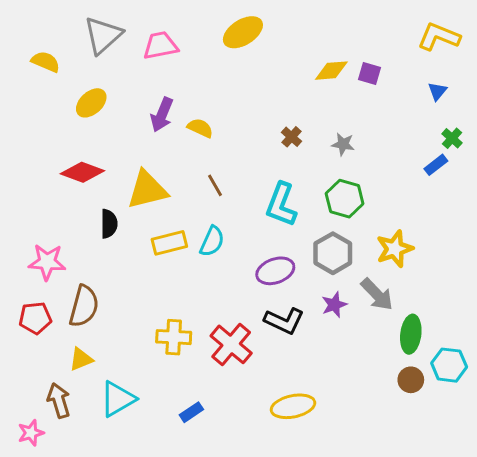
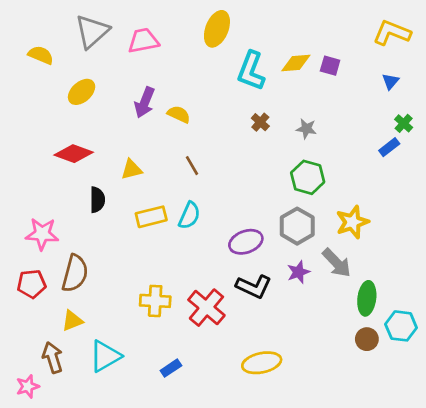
yellow ellipse: (243, 32) -> (217, 29), turned -36
yellow triangle: (147, 190) -> (131, 169), size x0.6
cyan L-shape: (281, 205) -> (251, 71), moved

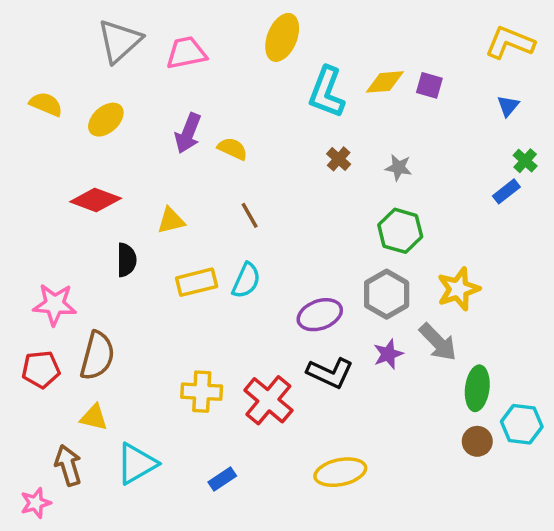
yellow semicircle: (41, 55) -> (46, 104), moved
yellow triangle: (72, 321) -> (94, 417), turned 35

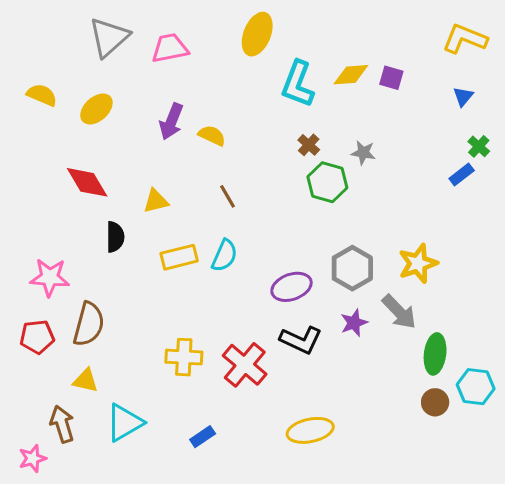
red diamond: (96, 200) -> (87, 182), turned 39
green hexagon: (400, 231) -> (327, 182), moved

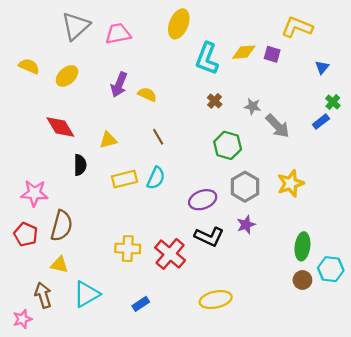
yellow L-shape: (465, 39) -> (297, 27), moved
green hexagon: (327, 182) -> (228, 145), moved
gray arrow: (399, 312) -> (278, 126), moved
red pentagon: (37, 337) -> (26, 234), turned 30

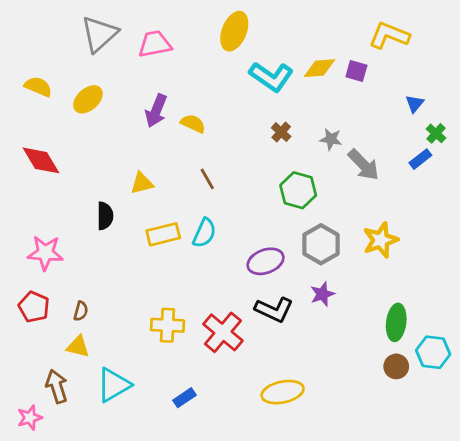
cyan L-shape: (207, 59) -> (271, 77), turned -76
blue triangle: (322, 67) -> (415, 104), moved
red diamond: (60, 127) -> (41, 160), moved
brown semicircle: (62, 226) -> (81, 311), moved, size x0.5

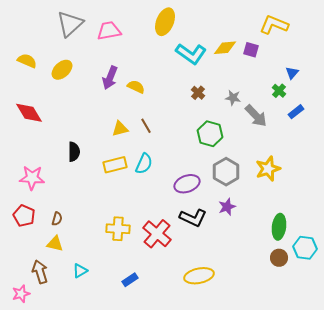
green cross: (436, 133) -> (279, 91), moved
yellow triangle: (142, 183) -> (120, 129), moved
cyan triangle: (114, 385) -> (80, 271), size x0.6

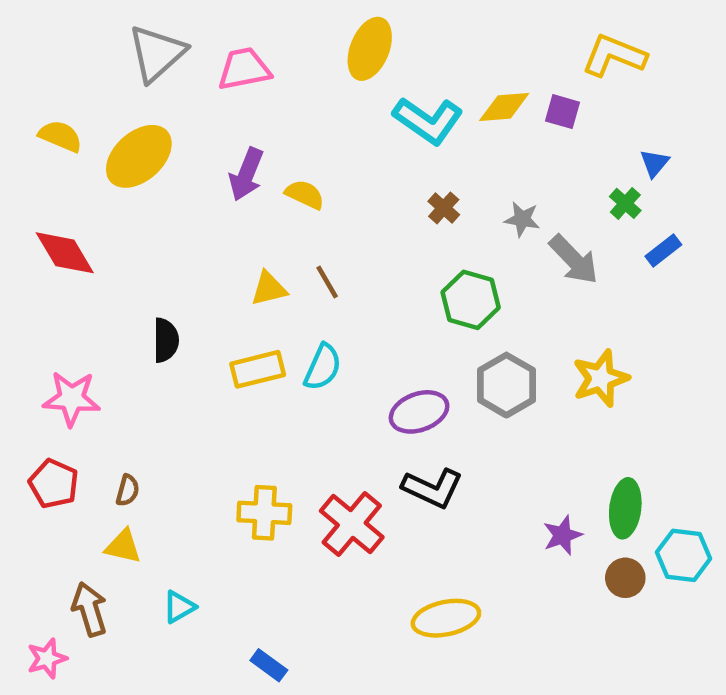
yellow ellipse: (62, 70) -> (139, 156), size x1.4
purple star: (227, 207) -> (563, 535), moved
blue rectangle: (130, 280) -> (269, 665), moved, turned 70

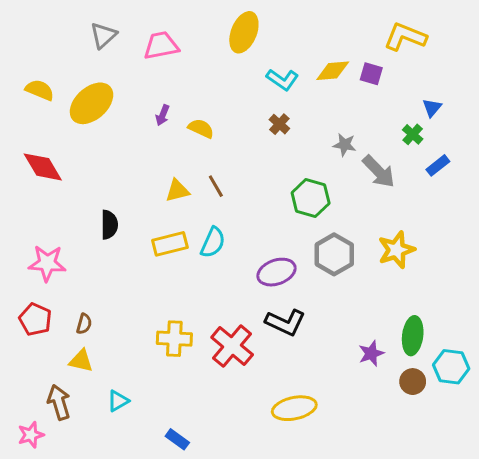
gray triangle: (157, 53) -> (103, 35), size x0.7
cyan L-shape: (428, 121) -> (282, 80), size x0.7
purple arrow: (246, 174) -> (163, 115), size x0.6
brown cross: (444, 208) -> (279, 124), moved

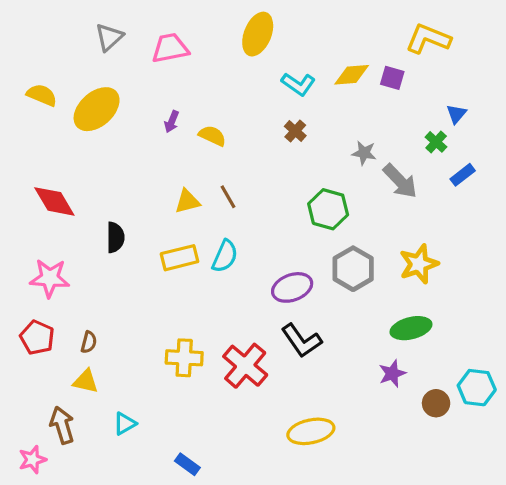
red diamond: (43, 167) -> (54, 201), moved
black L-shape: (285, 322) -> (301, 341), turned 30
green ellipse: (413, 336) -> (411, 328), moved, turned 69

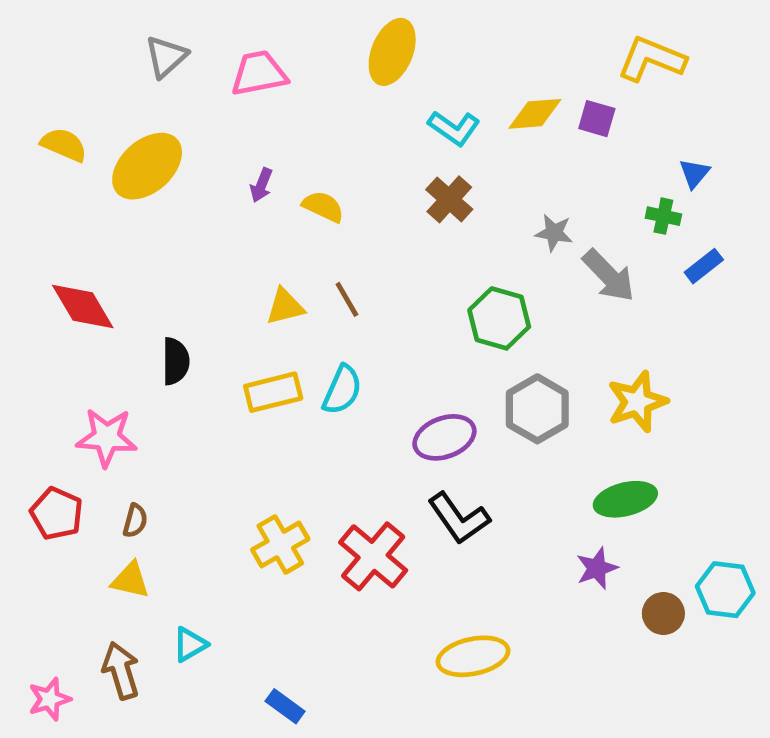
brown cross: (295, 131) -> (449, 199), size x1.4
green cross: (436, 142) -> (663, 216), turned -30
pink star: (50, 278) -> (107, 437), moved
yellow cross: (184, 358) -> (280, 544), turned -33
brown arrow: (62, 425) -> (121, 671), moved

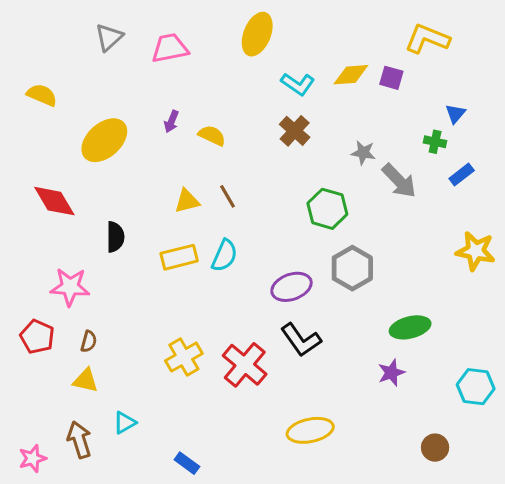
yellow ellipse: (147, 166) -> (104, 140), moved
yellow star: (637, 402) -> (476, 251), moved, turned 30
brown circle: (663, 613) -> (435, 448), moved

